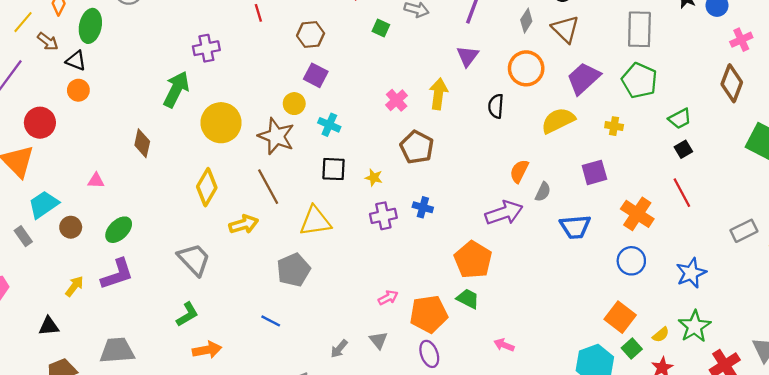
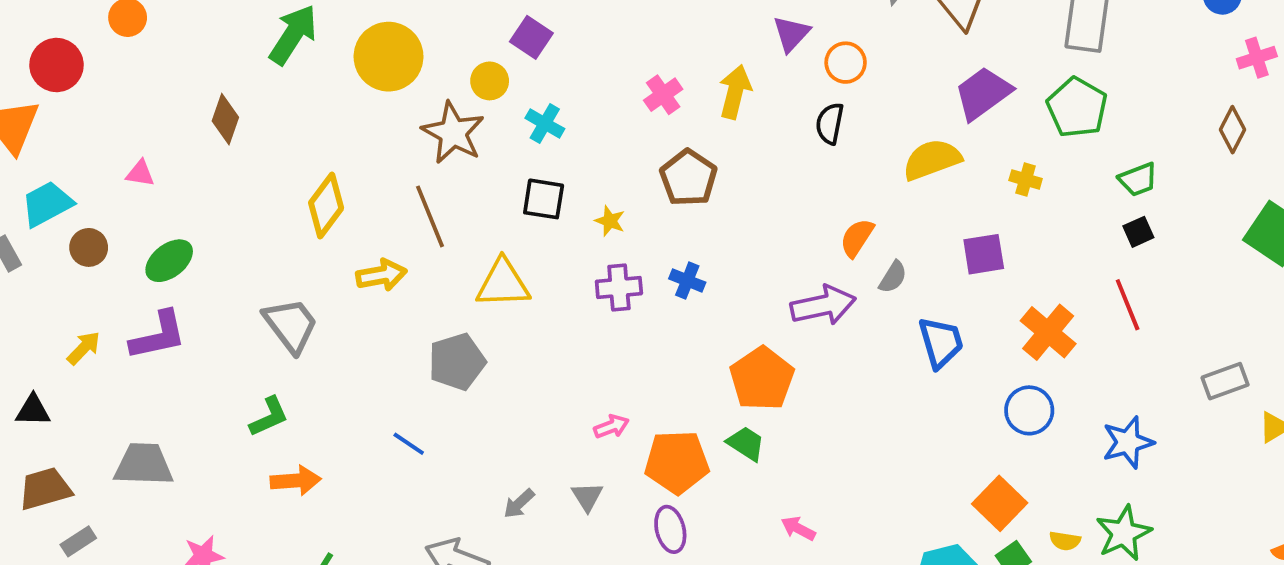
orange circle: (526, 68) -> (846, 63), moved, size x0.7
brown diamond: (732, 83) -> (1233, 130), size x0.7
yellow circle: (221, 123) -> (389, 57), moved
blue trapezoid: (575, 227) -> (941, 342), turned -108
yellow semicircle: (661, 335) -> (1065, 541), turned 42

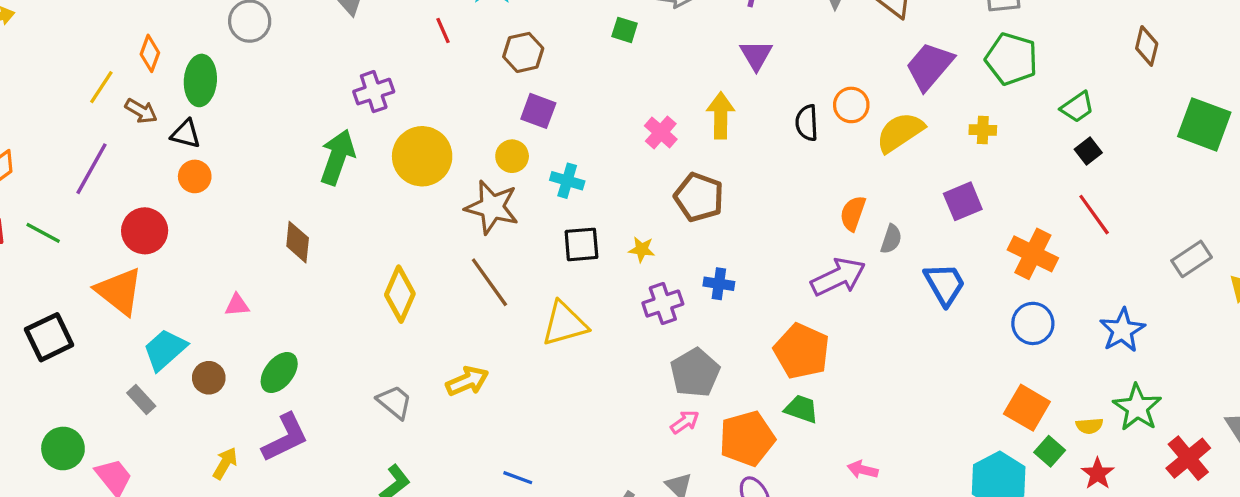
orange circle: (846, 63) -> (851, 105), moved
yellow arrow: (381, 275) -> (467, 381), moved
gray trapezoid: (291, 325) -> (395, 402), size x0.7
gray pentagon: (457, 362) -> (695, 373), moved

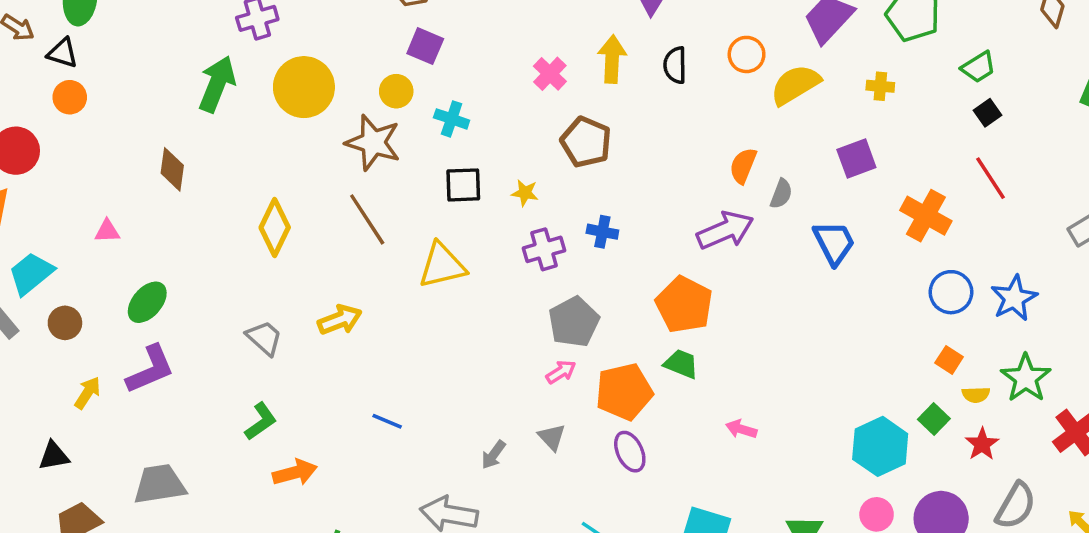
black semicircle: (807, 123) -> (675, 65), moved
blue circle: (1033, 323) -> (951, 292), moved
brown circle: (209, 378) -> (65, 323), moved
orange square: (1027, 408) -> (949, 360), moved, size x0.6

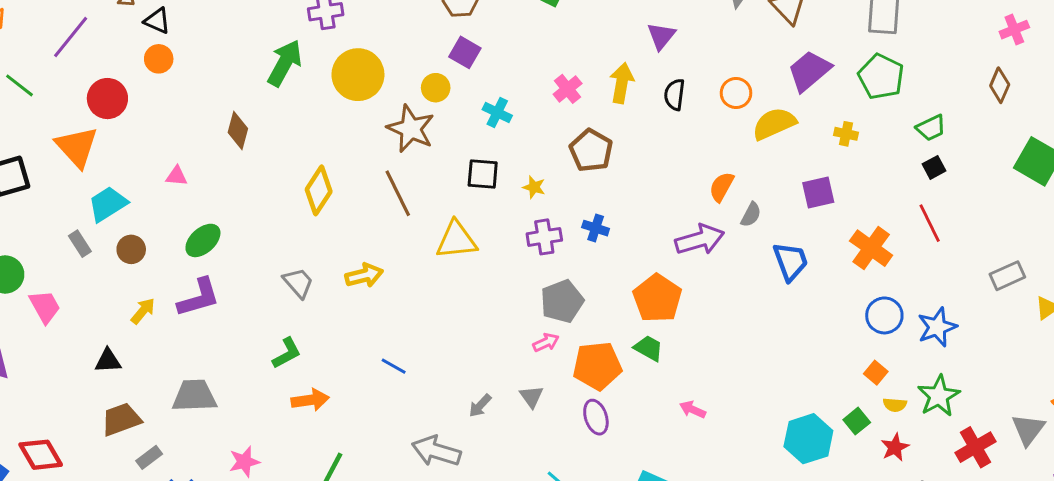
cyan cross: (452, 119) -> (497, 112), moved

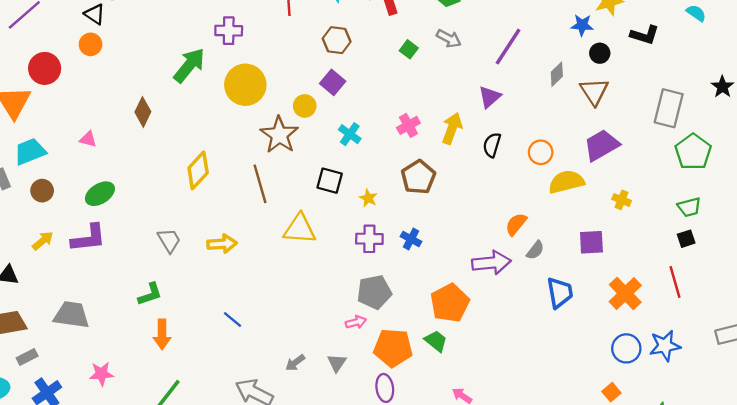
green pentagon: (881, 77) -> (693, 152), moved
blue star: (937, 327) -> (665, 346), moved
orange arrow: (310, 400) -> (162, 334), turned 88

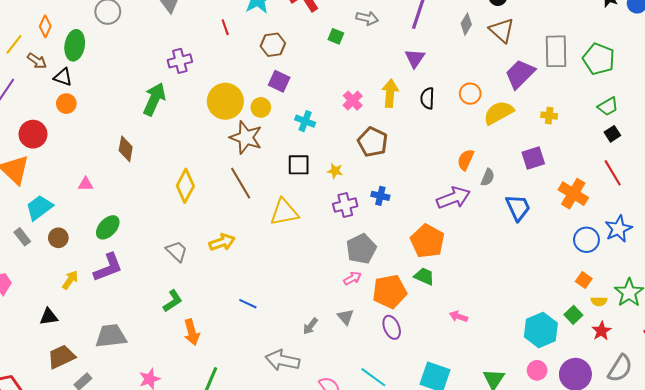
yellow circle: (245, 85) -> (225, 101), moved
gray rectangle: (669, 108) -> (556, 51), moved

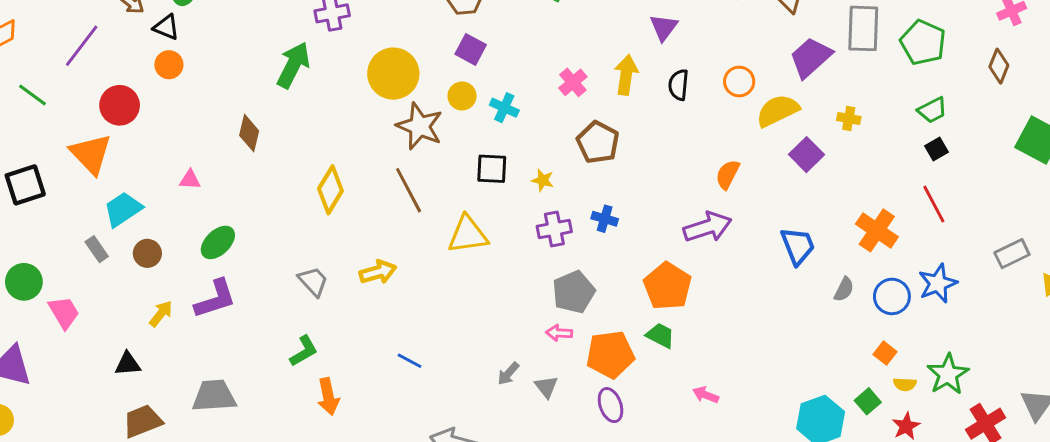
yellow circle: (261, 107) -> (462, 96), moved
purple square: (533, 158) -> (806, 155), moved, turned -30
gray semicircle: (488, 177) -> (844, 289), moved
pink arrow: (352, 278) -> (559, 333), turned -150
gray arrow: (310, 326) -> (508, 374), moved

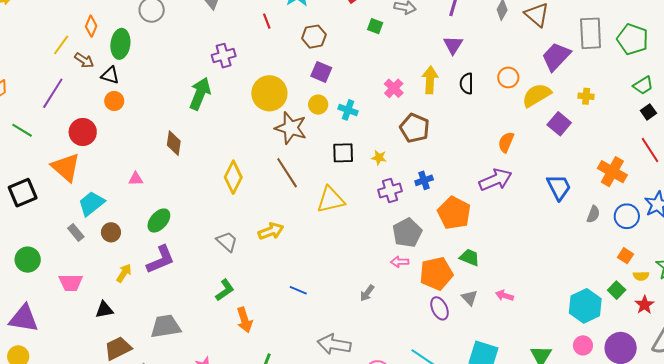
blue cross: (605, 219) -> (424, 180), turned -30
orange pentagon: (667, 286) -> (454, 213), moved
pink trapezoid: (64, 312) -> (71, 283), moved, turned 125
gray triangle: (546, 387) -> (469, 298), moved

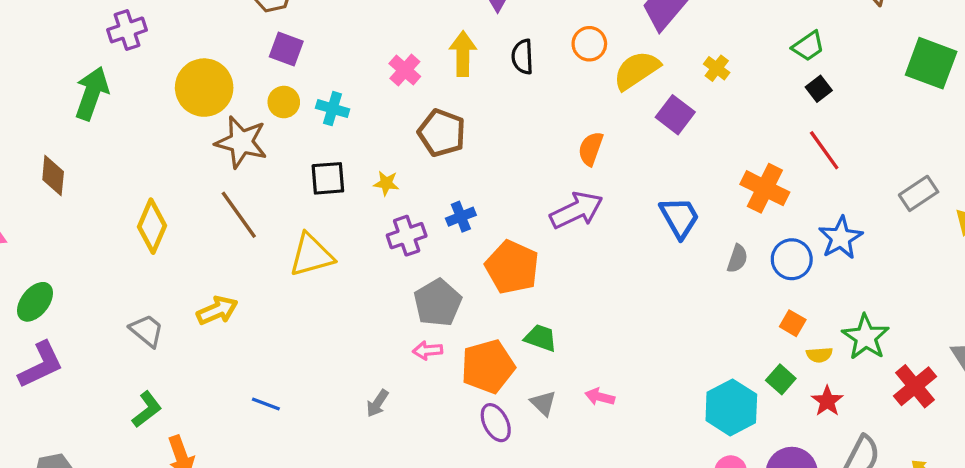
yellow cross: (586, 96) -> (717, 68), turned 35

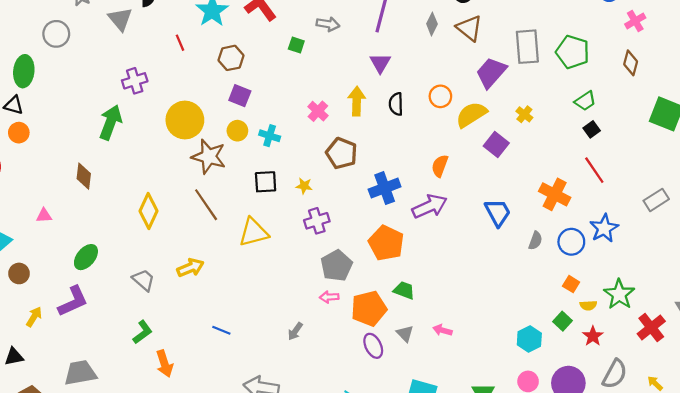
blue cross: (461, 217) -> (385, 188), moved, size x1.6
green ellipse: (35, 302) -> (86, 257), moved
cyan hexagon: (731, 407) -> (529, 339), size x0.7

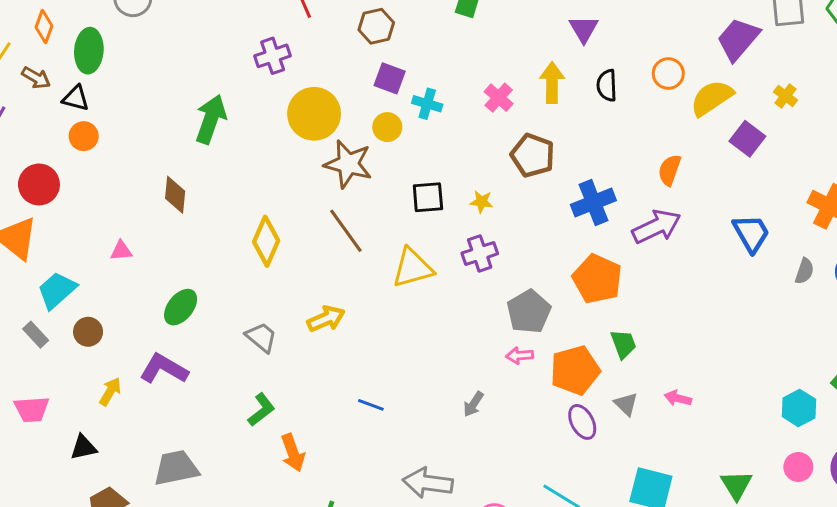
purple cross: (135, 81) -> (273, 56), moved
cyan cross: (270, 136) -> (427, 104), moved
purple cross: (317, 221) -> (480, 253), moved
green trapezoid: (404, 290) -> (623, 344), turned 50
purple L-shape: (73, 301) -> (164, 369), turned -124

